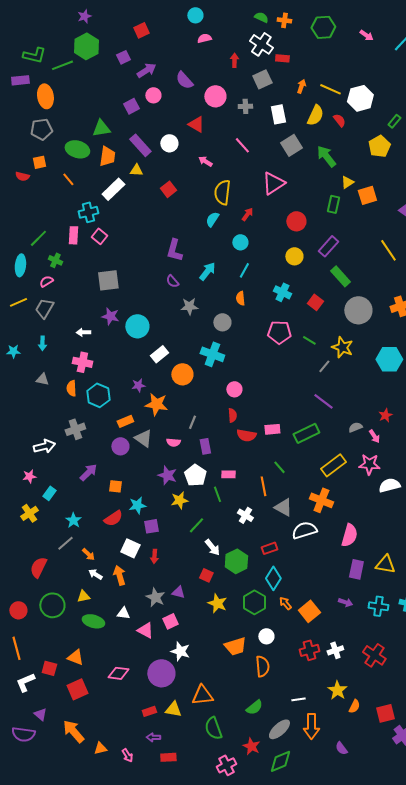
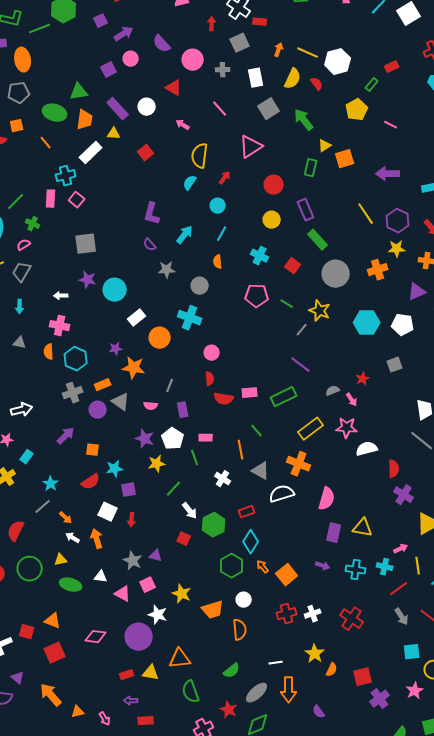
purple rectangle: (328, 246) -> (306, 210), turned -65
gray cross: (75, 429) -> (73, 393), moved
yellow star: (217, 603) -> (182, 594), moved

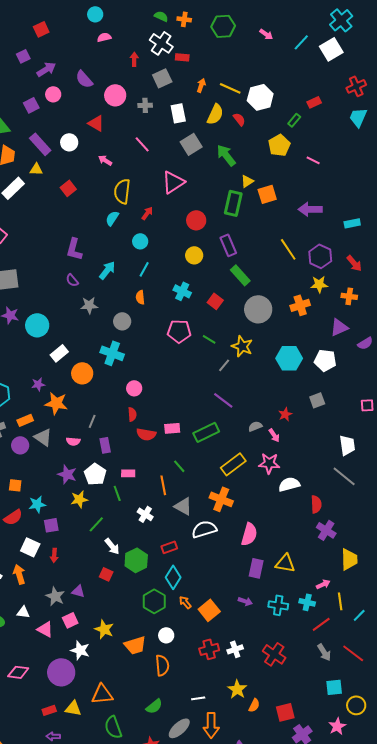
green rectangle: (311, 168) -> (233, 203), size x1.4

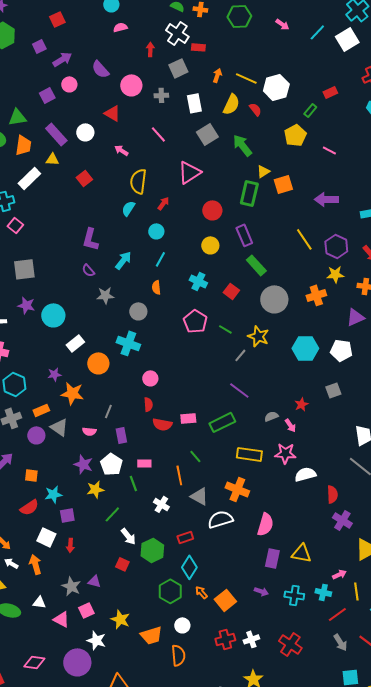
pink pentagon: (179, 331) -> (195, 321), turned 30
yellow rectangle: (233, 464) -> (249, 454), turned 45

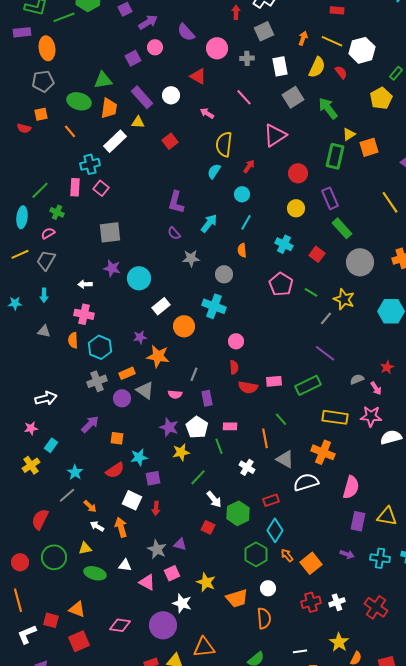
red rectangle: (198, 47) -> (337, 10), moved

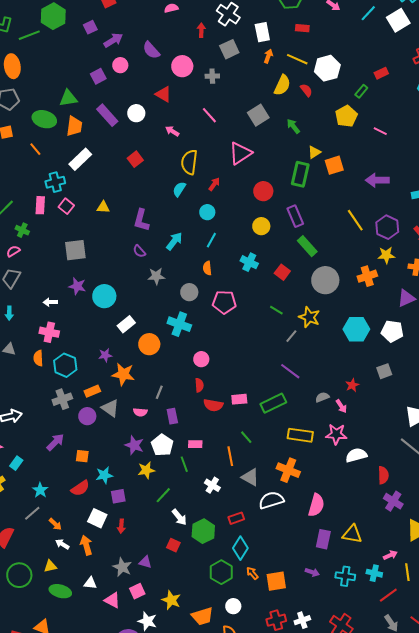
white rectangle: (280, 66) -> (262, 32), moved
green arrow: (328, 108) -> (293, 126), size x0.7
yellow triangle: (138, 122) -> (103, 207), moved
pink pentagon: (281, 284) -> (224, 302), moved, turned -30
orange square: (311, 563) -> (276, 581), turned 30

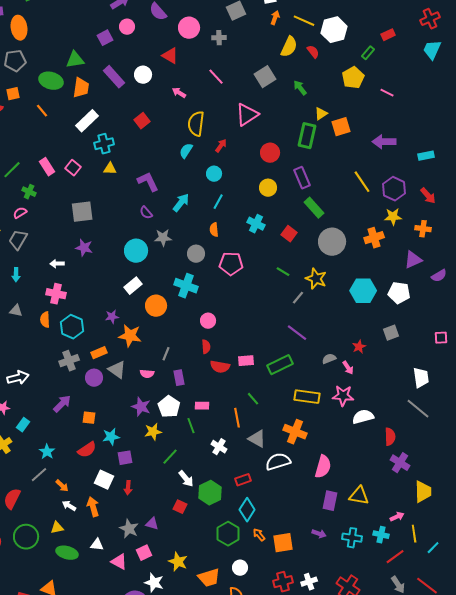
cyan cross: (55, 182) -> (104, 144), moved
pink rectangle: (40, 205) -> (47, 167), turned -36
purple L-shape: (141, 220) -> (148, 182), turned 140
cyan circle: (104, 296) -> (136, 251), moved

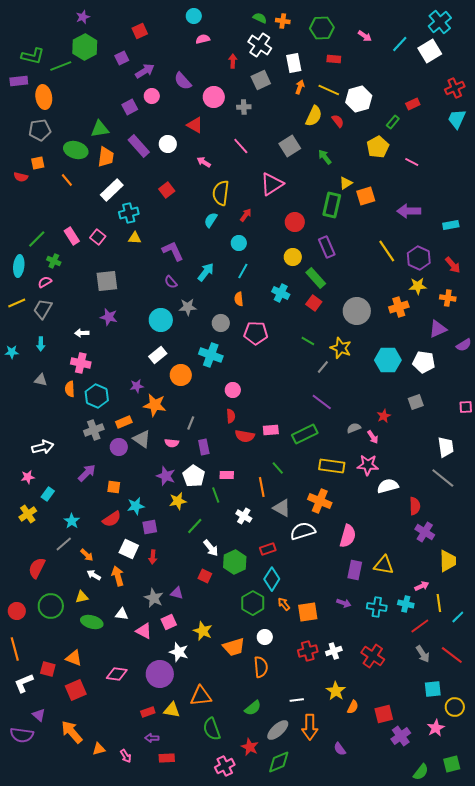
green rectangle: (314, 208) -> (316, 278), moved

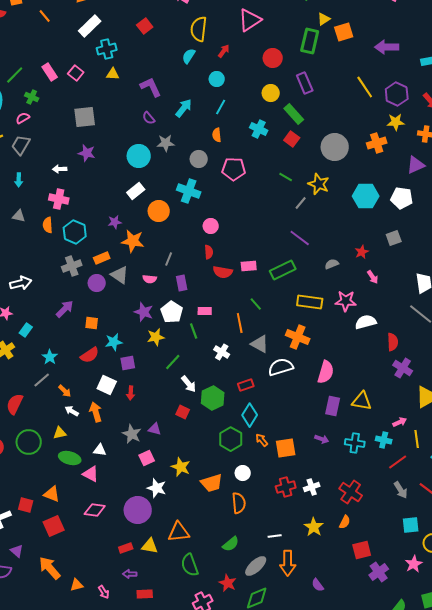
pink arrow: (373, 437) -> (373, 277), moved
pink triangle: (144, 631) -> (91, 474), moved
orange semicircle: (353, 707) -> (345, 522), moved

